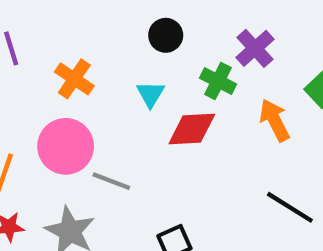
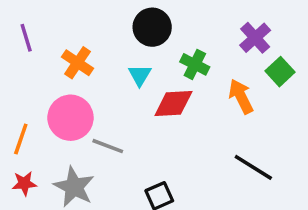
black circle: (166, 35) -> (152, 27), size x1.4
purple cross: (255, 48) -> (255, 38), moved

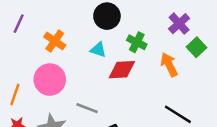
purple line: (26, 38) -> (19, 24), turned 42
cyan triangle: (140, 75) -> (98, 50), turned -42
gray line: (108, 146) -> (87, 108), moved

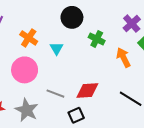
cyan triangle: (98, 50) -> (56, 48), moved, turned 40
red diamond: (122, 70) -> (87, 90), moved

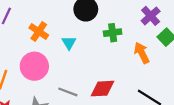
green cross: (97, 39) -> (113, 33), turned -35

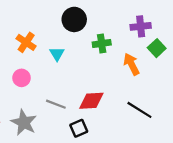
purple cross: (151, 16) -> (141, 26), turned 36
pink circle: (34, 66) -> (22, 78), size x0.6

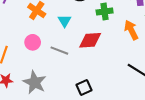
red diamond: (91, 101) -> (90, 40), moved
gray line: (56, 104) -> (59, 51), moved

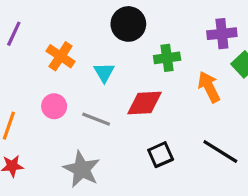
gray star: (35, 82) -> (82, 169), moved
black square: (84, 88) -> (161, 155), moved

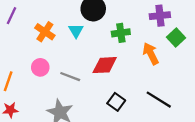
cyan triangle: (104, 72) -> (76, 31), moved
black square: (161, 155) -> (116, 102), turned -30

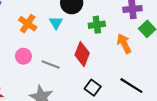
red diamond: (105, 65) -> (82, 54), turned -65

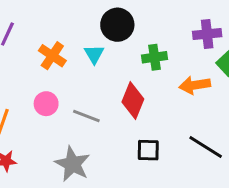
orange arrow: (124, 44) -> (195, 85), turned -72
black square: (93, 88) -> (148, 150), turned -35

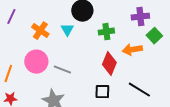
red diamond: (133, 101) -> (109, 64), moved
pink circle: (46, 104) -> (36, 62), size x1.5

